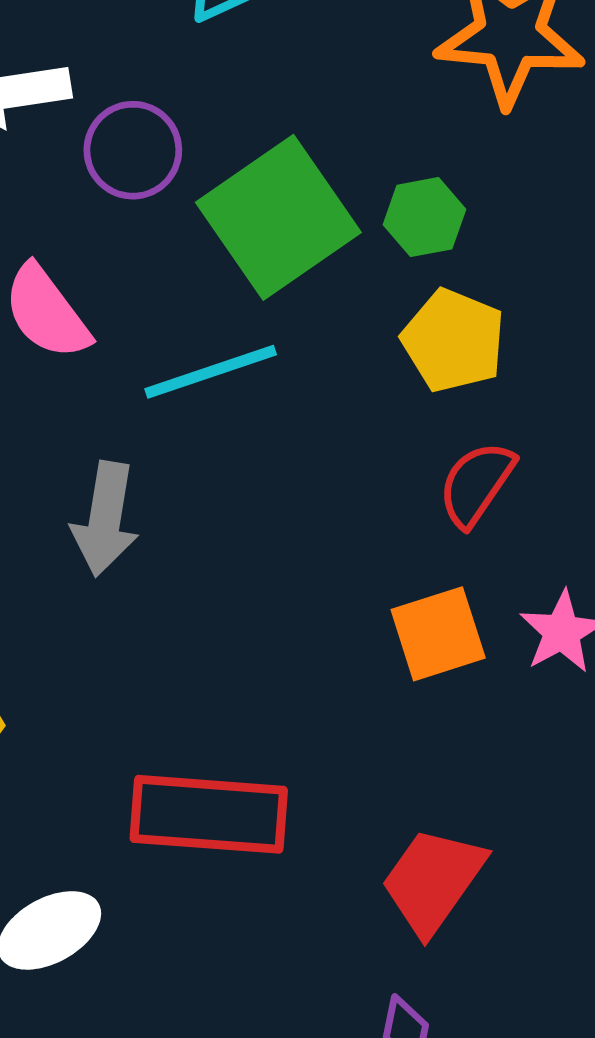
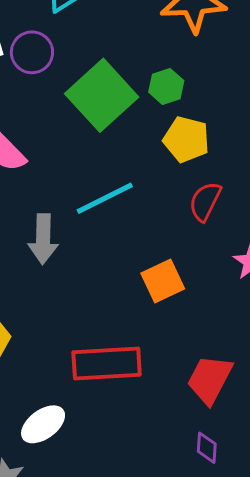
purple circle: (133, 150) -> (32, 52), moved
cyan line: (211, 372) -> (105, 198), moved
orange square: (438, 634) -> (163, 281), moved

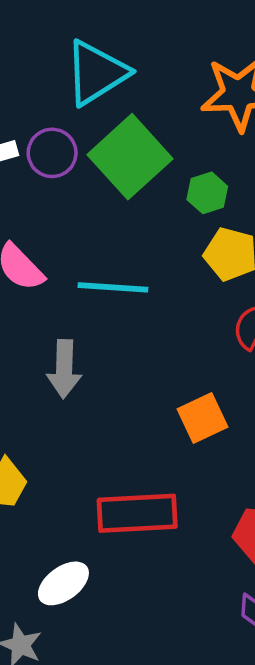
green square: (102, 95) -> (130, 157), moved
cyan line: (105, 198) -> (113, 287), moved, turned 30

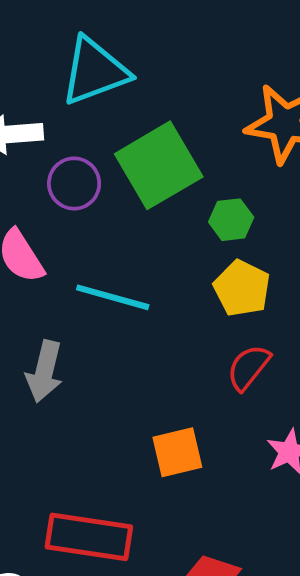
cyan triangle: (96, 73) -> (95, 71), moved
purple circle: (52, 153) -> (74, 183), moved

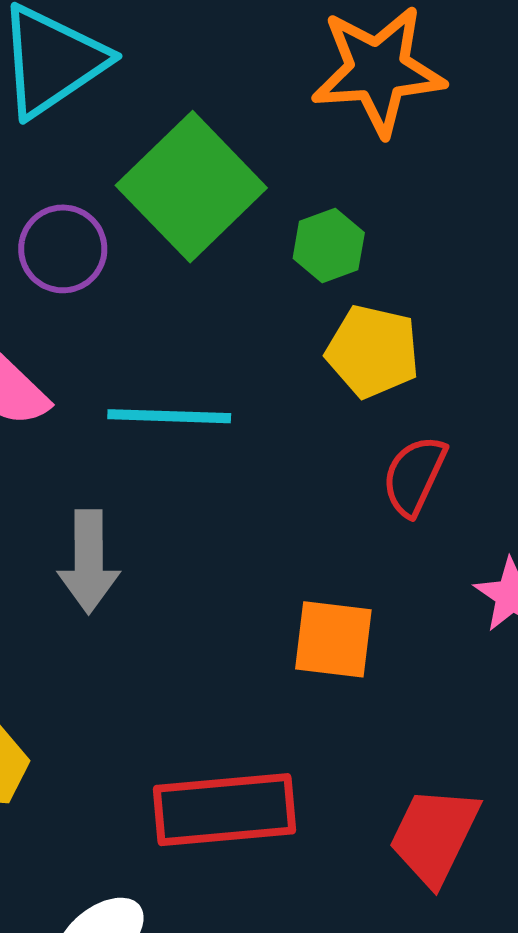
orange square: (177, 452) -> (333, 639), turned 34

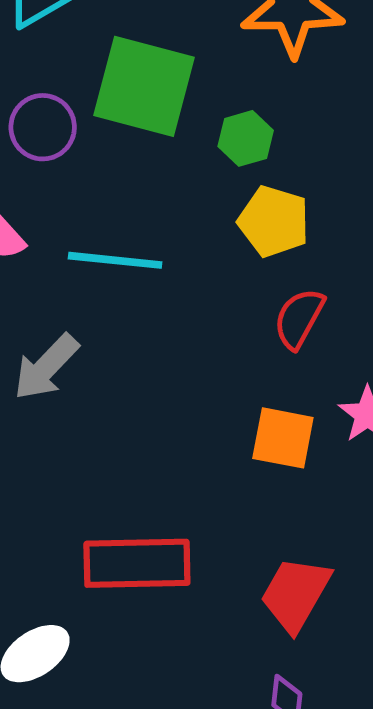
green square: (191, 187) -> (144, 86), turned -35
gray arrow: (89, 562) -> (46, 367), turned 40
orange square: (333, 639) -> (283, 438), moved

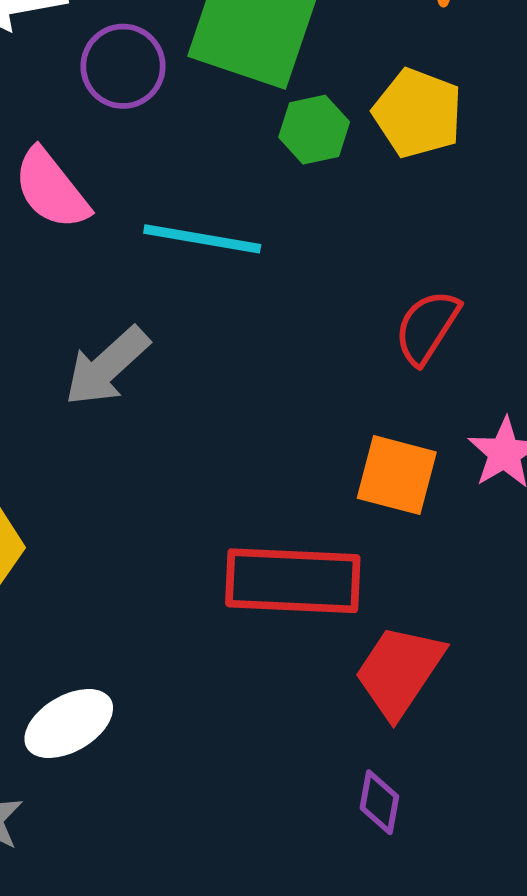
green hexagon: (246, 138) -> (314, 130), moved
yellow pentagon: (274, 221) -> (418, 113), moved
red rectangle: (137, 563) -> (293, 581), moved

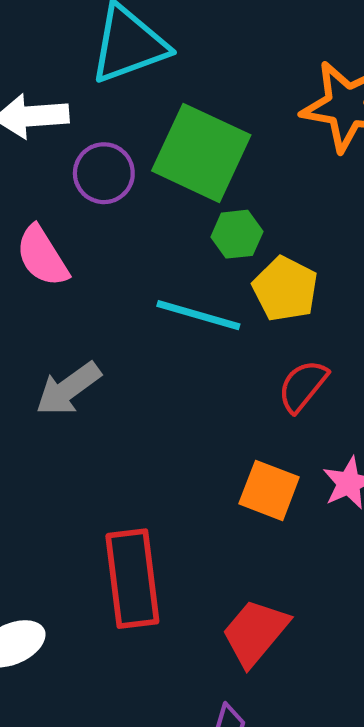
yellow pentagon: (418, 113) -> (285, 289), moved
cyan line: (202, 239) -> (198, 315), moved
red rectangle: (293, 581) -> (132, 579), moved, turned 74

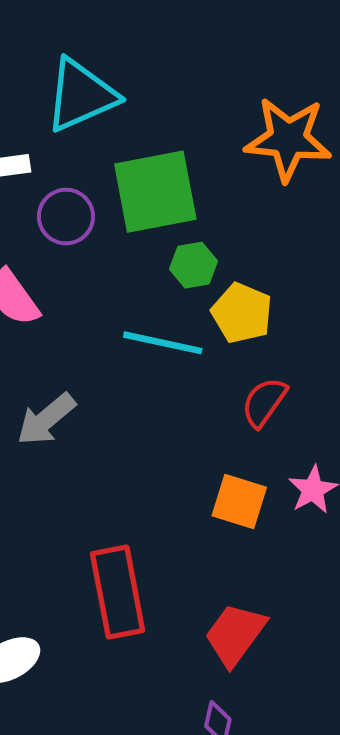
green square: (201, 153) -> (155, 192), turned -32

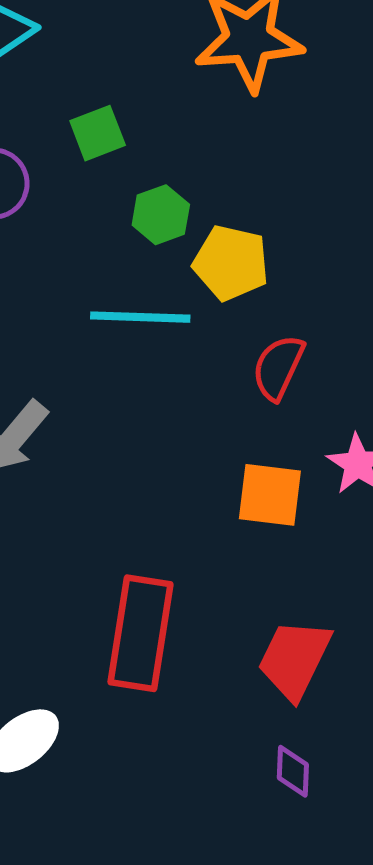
green square: (155, 192) -> (98, 133), size x0.5
red rectangle: (118, 592) -> (141, 633), turned 30

